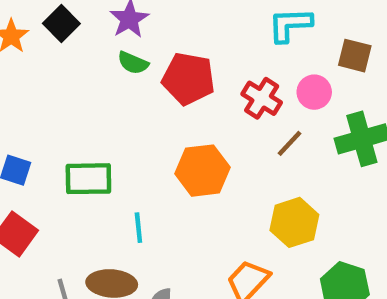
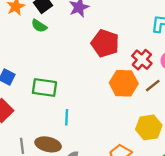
green semicircle: (133, 63) -> (39, 26), moved
orange hexagon: (202, 171) -> (124, 83), moved

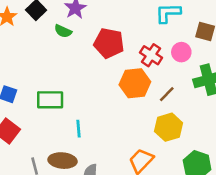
green semicircle: (39, 26) -> (63, 31), moved
brown line: (153, 86) -> (167, 94), moved

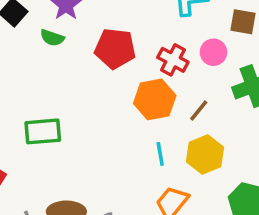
cyan line: (79, 129) -> (160, 154), moved

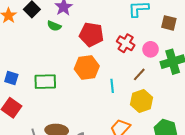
pink circle: (213, 52) -> (151, 49), moved
orange hexagon: (155, 99) -> (87, 68), moved
cyan line: (160, 154) -> (112, 86), moved

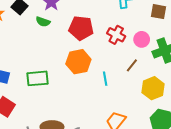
yellow hexagon: (142, 101) -> (153, 88), moved

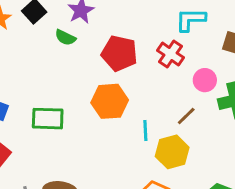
red cross: (116, 35) -> (171, 54), moved
yellow hexagon: (153, 88) -> (172, 152), moved

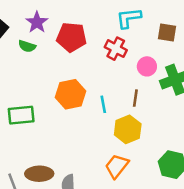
red pentagon: (119, 53) -> (71, 37), moved
brown line: (186, 116) -> (135, 98), turned -30
cyan line: (145, 130) -> (103, 104), moved

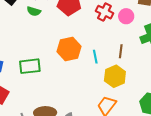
pink circle: (147, 66) -> (126, 16), moved

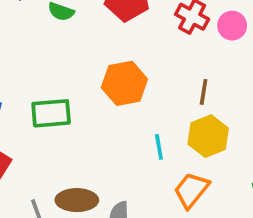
brown line: (121, 51) -> (204, 92), moved
cyan line: (95, 57) -> (159, 147), moved

